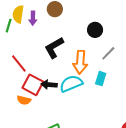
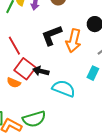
orange arrow: (80, 62) -> (73, 41), moved
cyan semicircle: (71, 84) -> (64, 89), moved, turned 35

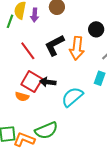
red line: (14, 46) -> (28, 51), moved
cyan semicircle: (64, 89) -> (72, 97), turned -55

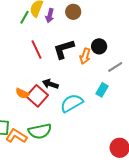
black circle: (96, 29) -> (99, 46), moved
orange arrow: (77, 48) -> (85, 56), size x0.7
red square: (32, 82) -> (37, 96), moved

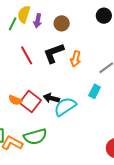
brown circle: (73, 12) -> (62, 23), moved
black circle: (99, 46) -> (104, 16), moved
black arrow: (50, 84) -> (51, 98), moved

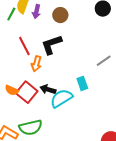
orange arrow: (76, 59) -> (36, 64), moved
cyan rectangle: (95, 91) -> (82, 83), moved, turned -48

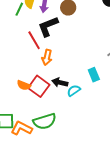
black L-shape: (52, 45) -> (48, 26), moved
cyan semicircle: (61, 98) -> (74, 91), size x0.6

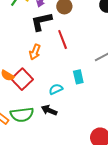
red line: (34, 40) -> (63, 40), moved
black arrow: (60, 82) -> (49, 110), moved

